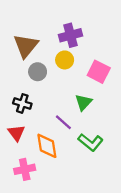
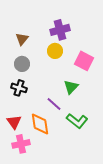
brown triangle: (26, 46) -> (22, 39), size x0.6
gray circle: (38, 72) -> (22, 64), moved
red triangle: (16, 133) -> (14, 122), moved

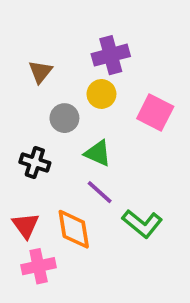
gray circle: (22, 64) -> (64, 118), moved
green triangle: (71, 87) -> (98, 153), moved, turned -49

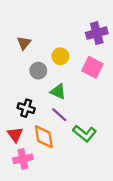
purple cross: (111, 55) -> (97, 33), moved
black cross: (35, 162) -> (26, 108), moved

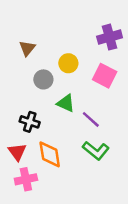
purple line: (59, 115) -> (91, 119), moved

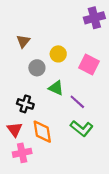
purple cross: (110, 37) -> (94, 18), moved

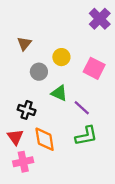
purple cross: (94, 18) -> (100, 19), turned -30
green L-shape: (82, 128) -> (86, 136), turned -50

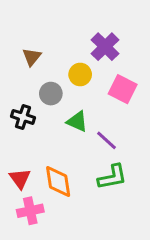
purple cross: (100, 19) -> (105, 47), moved
black cross: (27, 110) -> (23, 117), moved

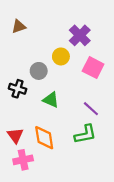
brown triangle: (32, 57) -> (19, 26), moved, turned 32
green triangle: (77, 121) -> (51, 100), moved
purple line: (107, 140) -> (91, 109), moved

